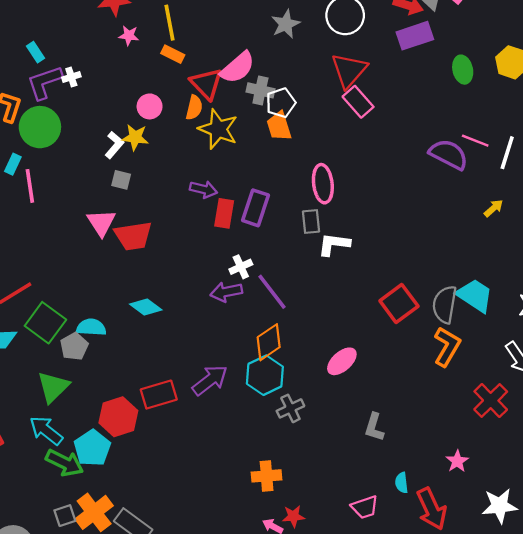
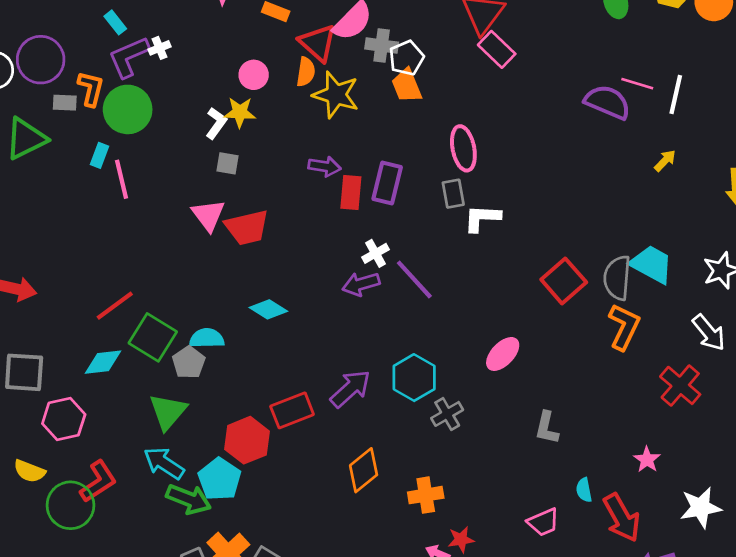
orange diamond: (269, 342) -> (364, 470), moved

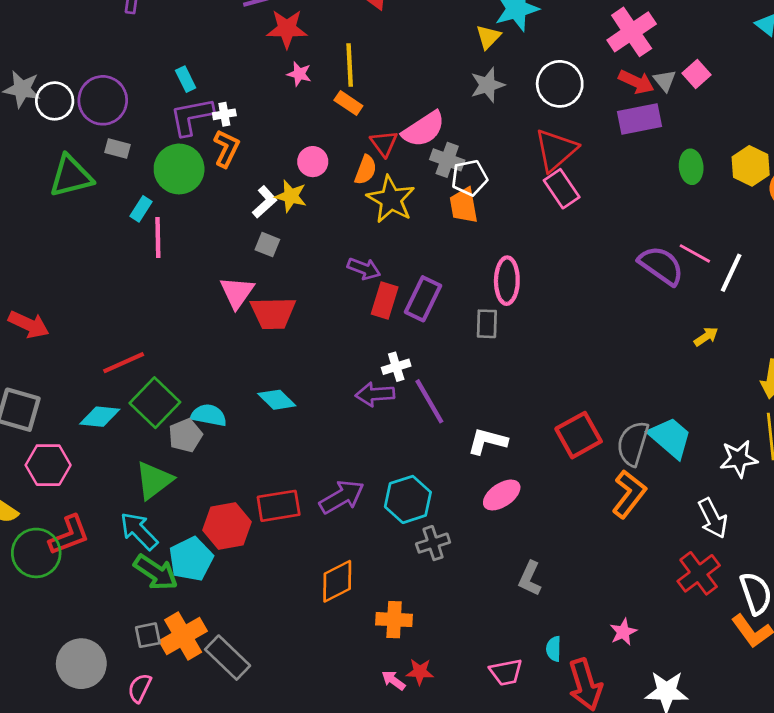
red triangle: (318, 43) -> (384, 143), size x0.7
orange L-shape: (91, 89) -> (226, 148), moved
white L-shape: (482, 218) -> (487, 441), moved
red cross: (680, 385) -> (699, 573), moved

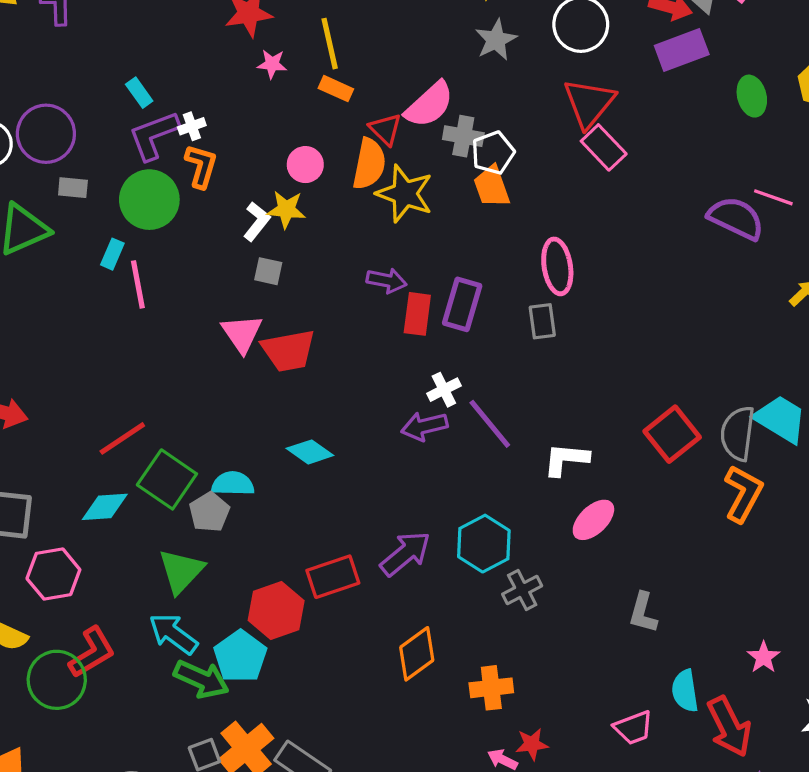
orange semicircle: (366, 170) -> (369, 164), size x1.4
cyan semicircle: (554, 649) -> (685, 691), size x1.4

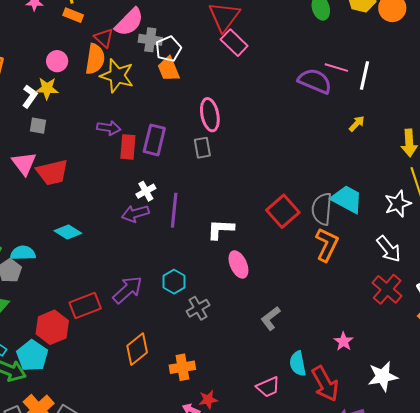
purple line: (490, 424) -> (174, 210), turned 48
pink ellipse: (593, 520) -> (238, 264), turned -68
cyan hexagon: (484, 544) -> (174, 282), size x0.7
gray L-shape: (643, 613) -> (271, 318), turned 40

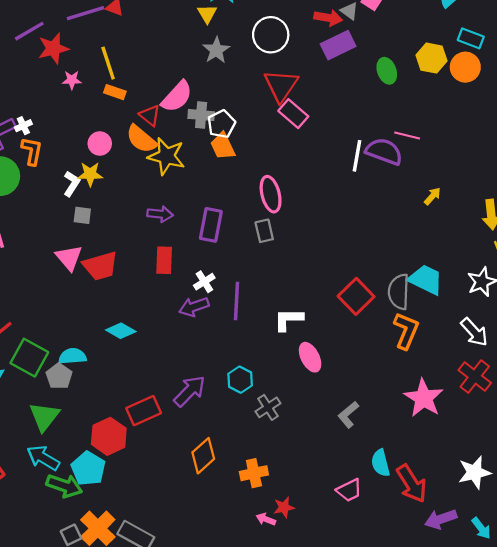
orange semicircle: (95, 59) -> (141, 139), turned 124
white line: (364, 76) -> (357, 156), moved
red rectangle: (128, 147) -> (164, 260), moved
pink star: (344, 341) -> (424, 398), moved, size x1.8

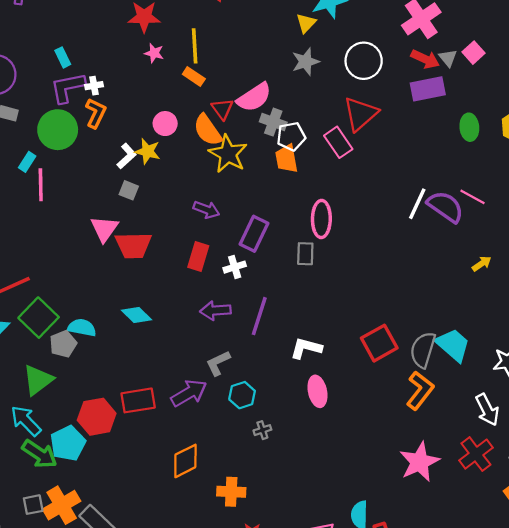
pink rectangle: (293, 114) -> (338, 142), moved
white cross: (204, 282) -> (235, 267), moved
gray cross: (268, 407) -> (262, 430), size x0.7
gray L-shape: (348, 415) -> (218, 363), moved

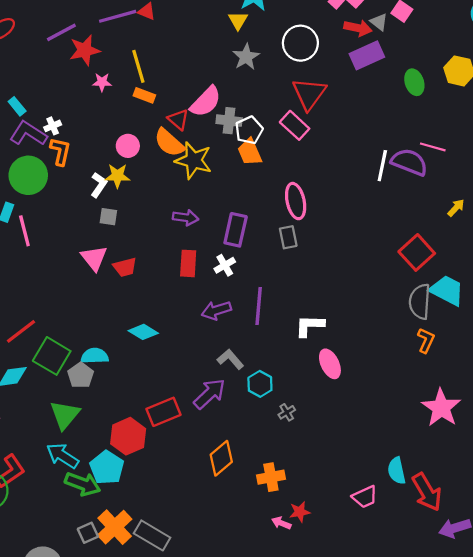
purple L-shape: (68, 88) -> (28, 133), turned 57
red trapezoid: (133, 245) -> (125, 267), size x0.7
red square: (379, 343) -> (417, 252), moved
gray L-shape: (218, 363) -> (230, 359), turned 88
orange L-shape: (420, 390) -> (426, 340), size x0.7

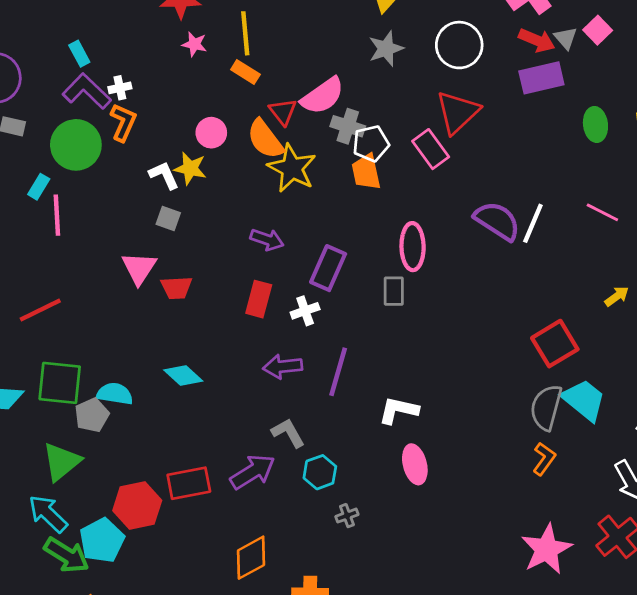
purple semicircle: (409, 162) -> (497, 221), moved
white L-shape: (99, 185) -> (164, 175), turned -70
red line: (21, 331) -> (40, 310), moved
green square: (52, 356) -> (60, 383), turned -36

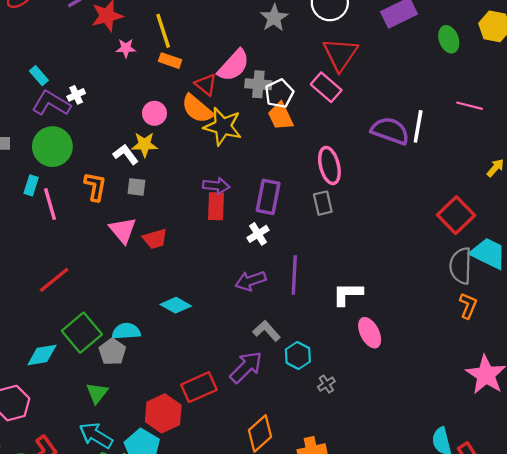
orange L-shape: (123, 122) -> (95, 187), moved
red rectangle: (259, 299) -> (216, 206), moved
green square: (60, 383) -> (82, 333), turned -33
green triangle: (61, 462) -> (97, 393), size x0.7

